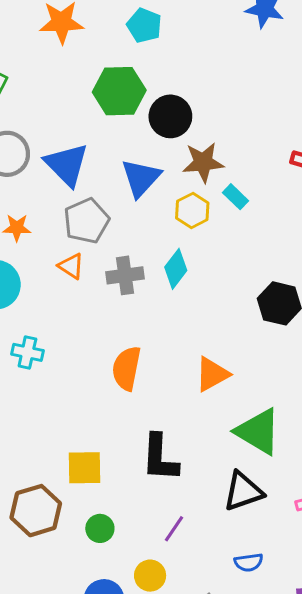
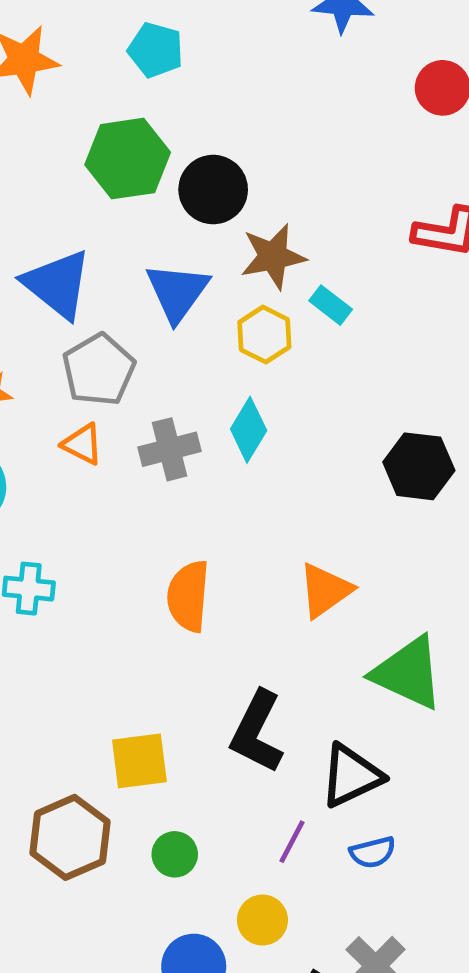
black L-shape: (160, 458) -> (257, 732), turned 30
black triangle: (243, 491) -> (351, 776), moved
blue semicircle: (249, 562) -> (373, 852), moved

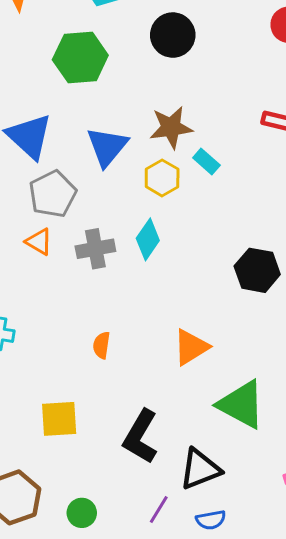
black circle: (213, 190) -> (173, 35), moved
orange semicircle: (188, 596) -> (101, 345), size x0.6
yellow square: (139, 761) -> (59, 419), moved

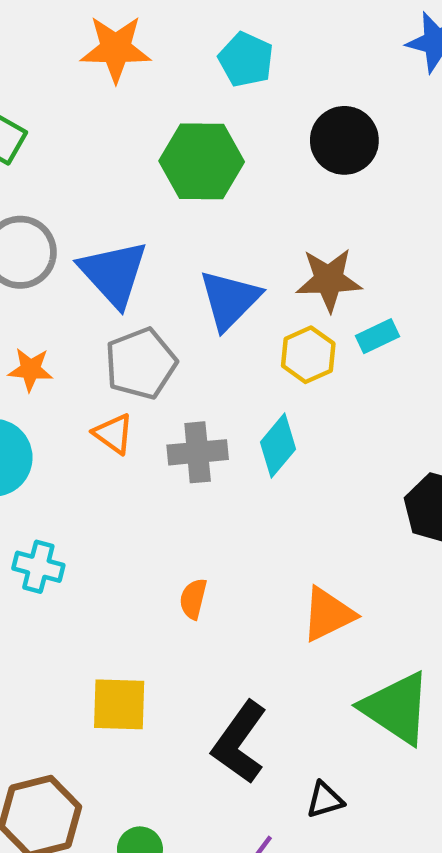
cyan rectangle: (206, 162) -> (378, 336), turned -72
black triangle: (200, 469) -> (325, 800), size x0.6

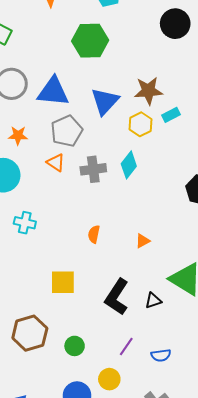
black circle: (344, 140) -> (175, 24), moved
blue triangle: (114, 273) -> (53, 92), turned -40
orange triangle: (328, 614) -> (143, 241), moved, size x0.6
black triangle: (325, 800) -> (153, 301), moved

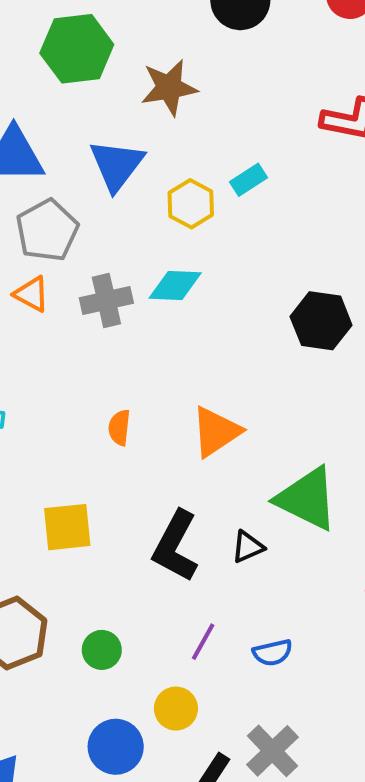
brown star: (148, 91) -> (169, 88), moved
cyan diamond: (129, 165) -> (175, 286), turned 60
orange triangle: (143, 241) -> (216, 432), size x1.8

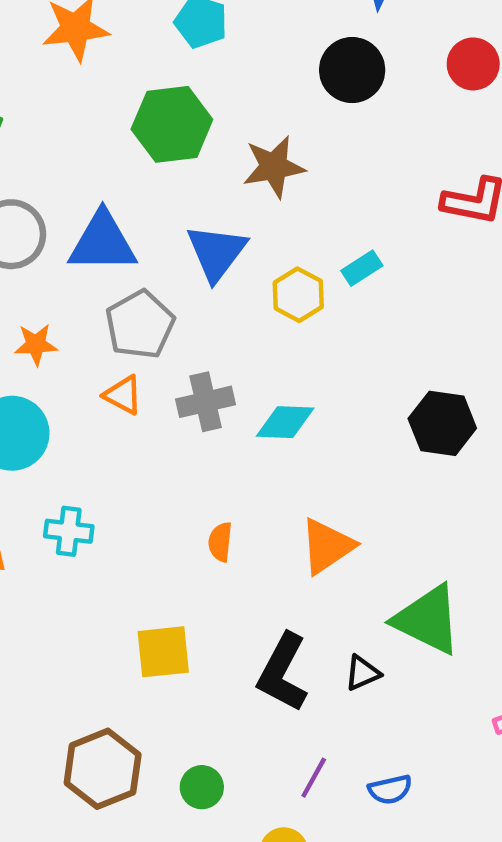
cyan diamond: (175, 286) -> (285, 422), moved

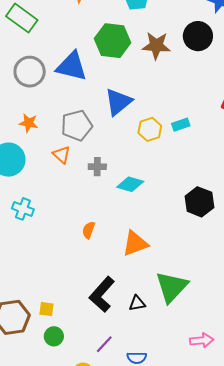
brown star: (274, 167) -> (156, 46), moved
blue triangle: (103, 242) -> (72, 66), moved
gray cross: (206, 402) -> (97, 167), size x0.7
green triangle: (428, 620) -> (172, 287), turned 33
yellow square: (163, 652) -> (46, 309), moved, size x0.6

